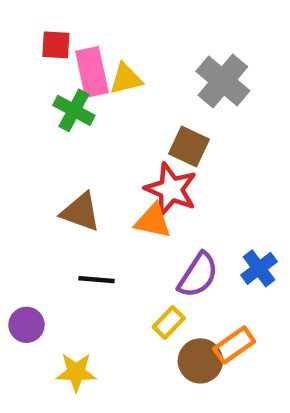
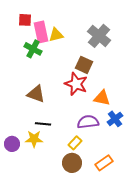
orange triangle: (153, 221) -> (102, 98), moved
purple semicircle: (198, 275) -> (88, 122), turned -130
orange rectangle: (234, 345) -> (104, 163), moved
brown circle: (200, 361) -> (72, 163), moved
yellow star: (76, 372) -> (34, 139), moved

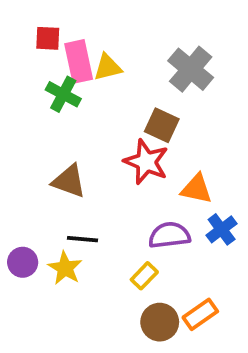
yellow star: (34, 139) -> (65, 268), turned 30
purple circle: (12, 144) -> (23, 262), moved
brown circle: (72, 163) -> (160, 322), moved

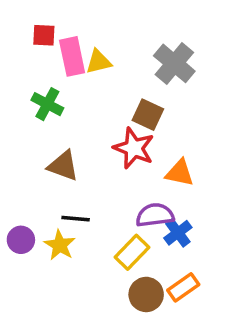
green cross: (63, 94) -> (47, 104), moved
blue cross: (222, 229) -> (178, 233), moved
yellow rectangle: (144, 276) -> (132, 252), size x1.4

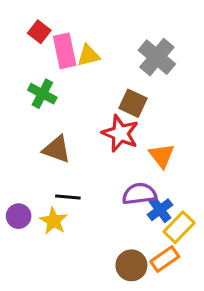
red square: (44, 35) -> (39, 32), turned 35
orange triangle: (180, 173) -> (162, 156), turned 40
yellow rectangle: (132, 252) -> (179, 227), moved

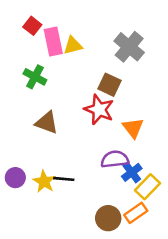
black line: (68, 197) -> (64, 179), moved

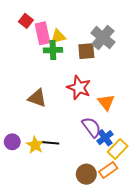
green cross: (35, 77) -> (53, 50), moved, turned -30
brown square: (110, 85) -> (86, 51), moved, turned -30
purple semicircle: (115, 159) -> (92, 127), turned 60

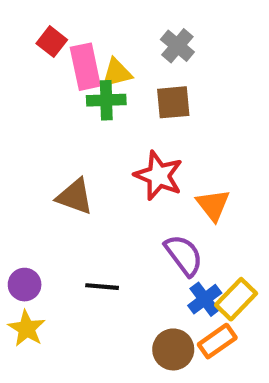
gray cross: (103, 38) -> (177, 46), moved, size x0.7
blue cross: (105, 138) -> (205, 299), moved
yellow star: (35, 145) -> (27, 329), moved

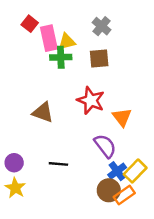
brown circle: (173, 349) -> (109, 190), moved

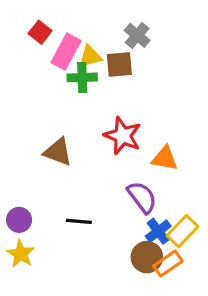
pink rectangle: (49, 38) -> (66, 52), turned 40
brown square: (99, 58) -> (119, 65), moved
orange triangle: (122, 117) -> (165, 158), turned -42

